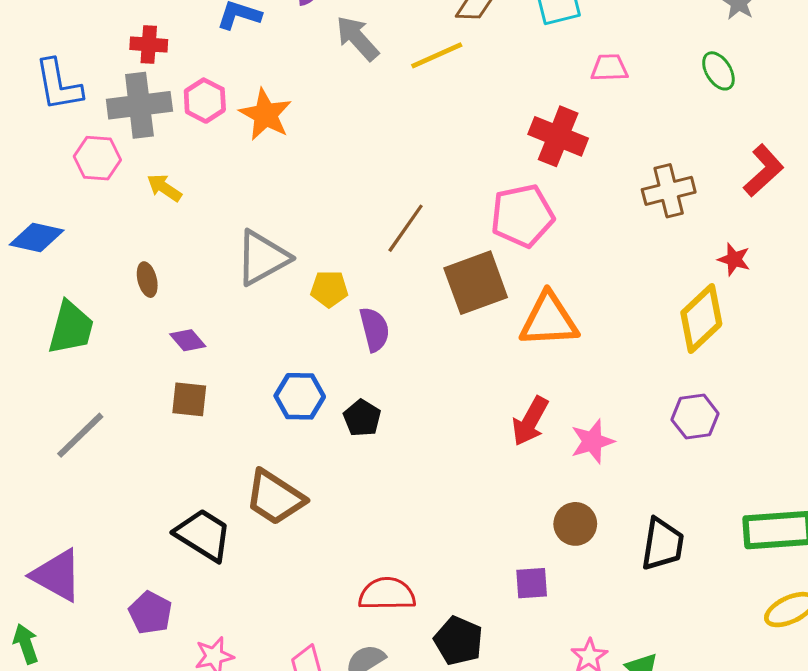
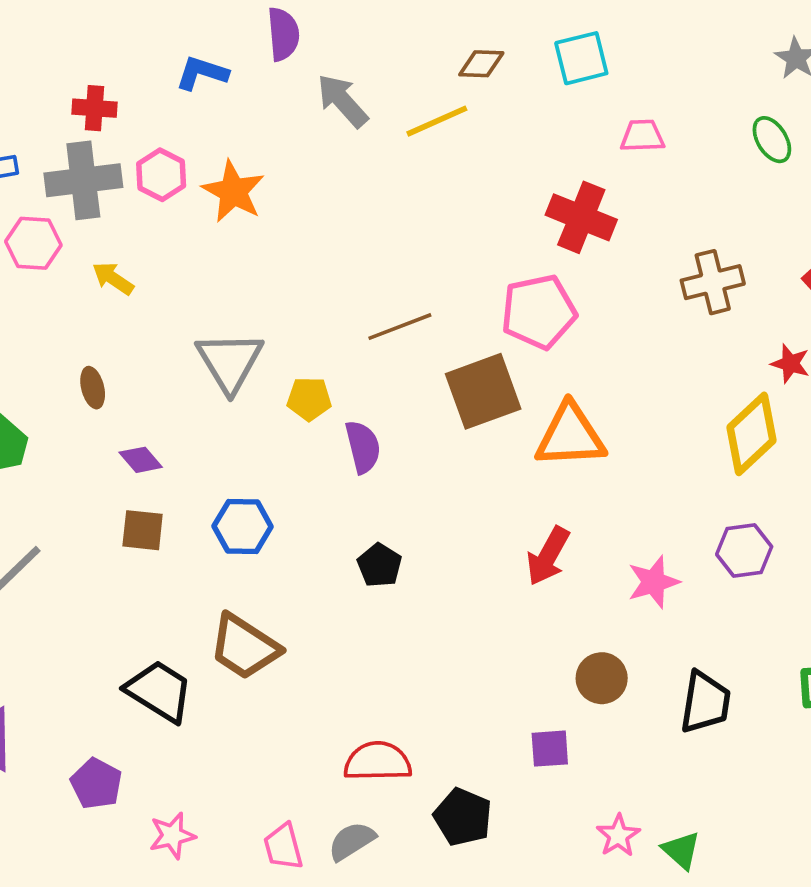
brown line: (406, 228) -> (400, 327), turned 34
gray triangle: (262, 258) -> (230, 362), turned -32
blue hexagon: (300, 396) -> (243, 526), moved
black pentagon: (362, 418) -> (380, 565), moved
pink star: (592, 441) -> (653, 582), moved

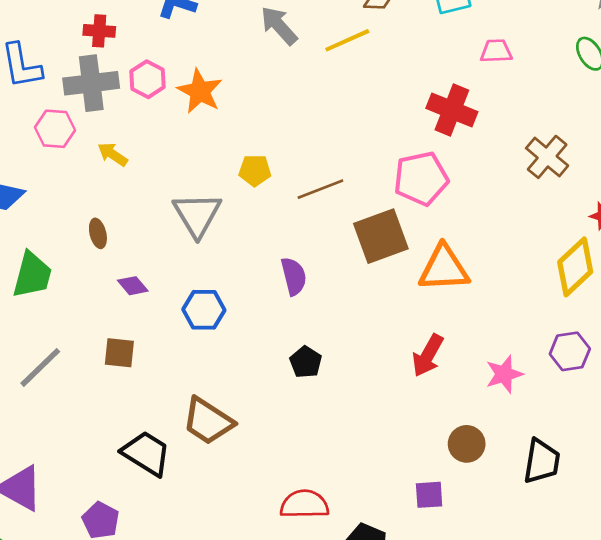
brown cross: (713, 282) -> (547, 157), turned -36
yellow pentagon: (309, 399) -> (255, 170), moved
blue hexagon: (243, 526) -> (204, 310), moved
brown square: (143, 530) -> (119, 353), moved

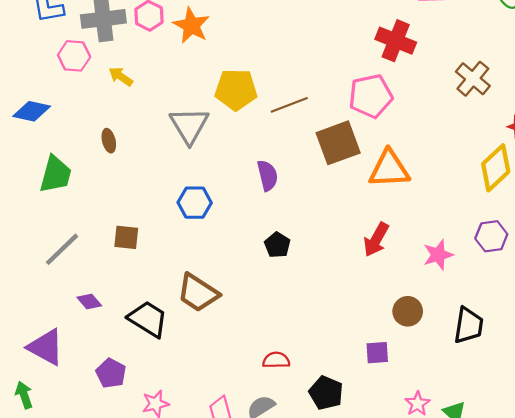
yellow pentagon: (255, 170) -> (236, 90), size x1.6
purple diamond: (133, 286) -> (89, 302), moved
red semicircle: (304, 504) -> (276, 360), size x0.7

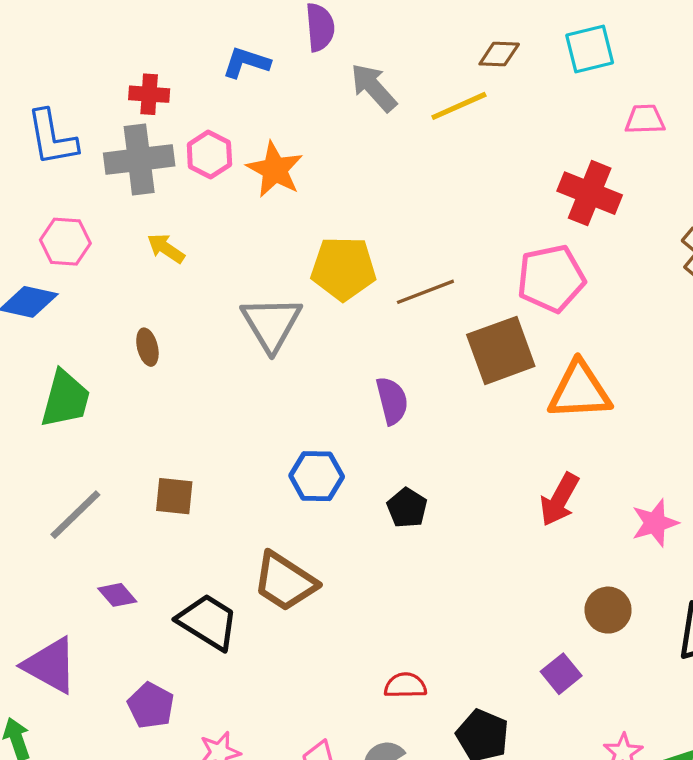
pink hexagon: (74, 56) -> (65, 242), moved
blue hexagon: (195, 203) -> (317, 476), moved
purple square: (377, 353) -> (561, 674), turned -35

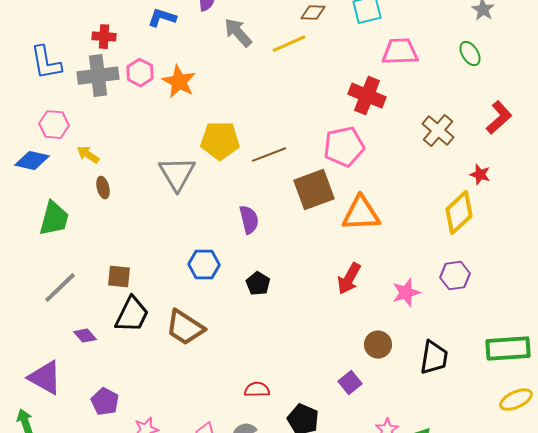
pink trapezoid: (645, 119) -> (400, 52), size x1.5
yellow arrow: (166, 248) -> (88, 155), moved
black trapezoid: (208, 622) -> (132, 315), moved, turned 84

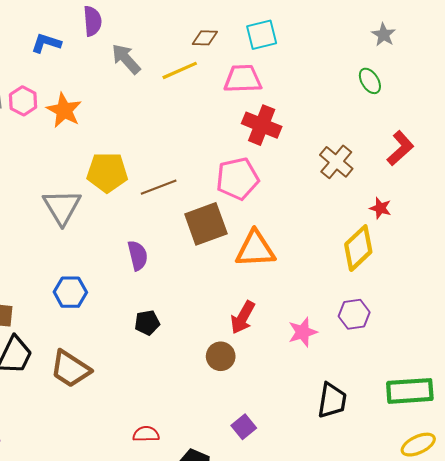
pink trapezoid: (400, 52) -> (243, 79), moved
blue hexagon: (204, 265) -> (70, 292), moved
black pentagon: (258, 284) -> (147, 323), turned 30
brown circle: (378, 345) -> (221, 356), moved

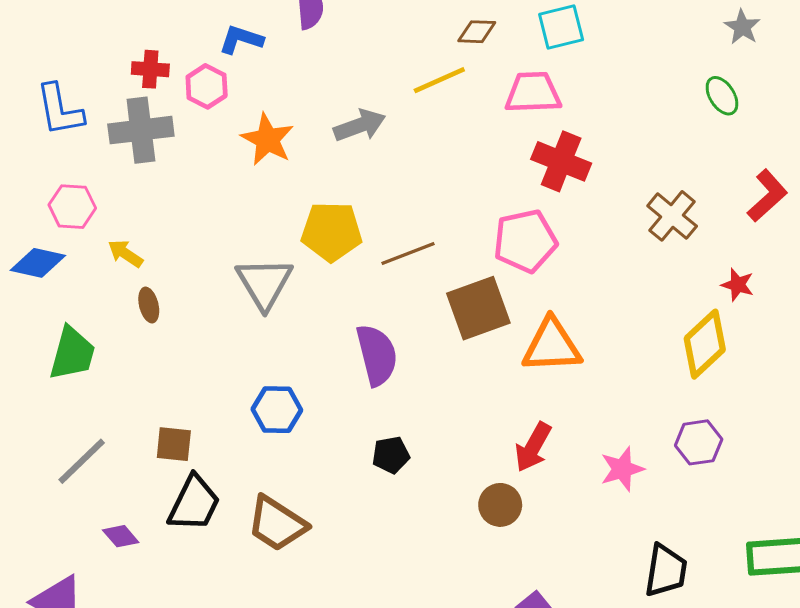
gray arrow: (126, 59) -> (360, 125), moved, turned 112
pink hexagon: (23, 101) -> (207, 86), moved
purple semicircle: (138, 255) -> (377, 355), size x1.4

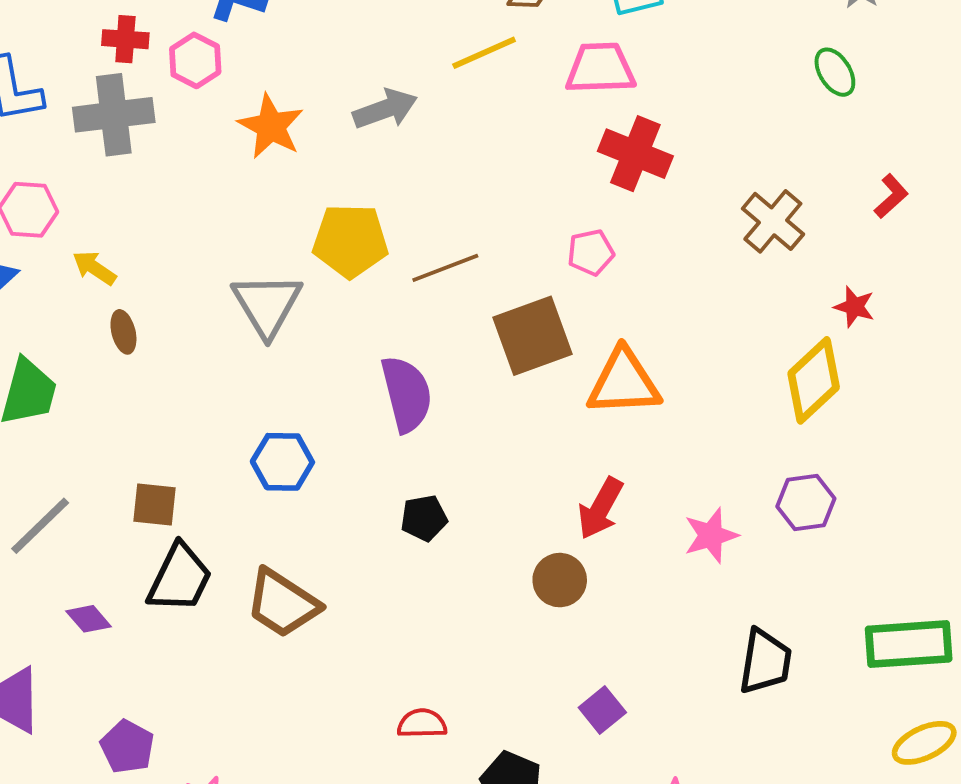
red L-shape: (767, 196) -> (891, 196), size x0.7
pink pentagon: (525, 241) -> (591, 252), size x0.6

